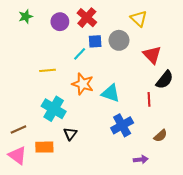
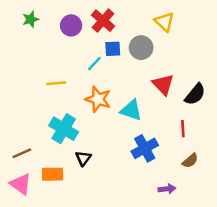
red triangle: (152, 55) -> (163, 84), moved
red line: (149, 99) -> (183, 129), moved

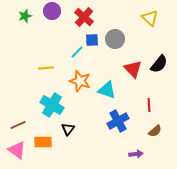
yellow triangle: (164, 22) -> (150, 18), moved
purple circle: (71, 25) -> (52, 11), moved
black semicircle: (195, 94) -> (159, 64), moved

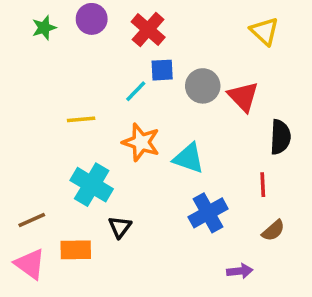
gray circle: (115, 39) -> (203, 86), moved
black semicircle: (159, 64) -> (280, 137), moved, turned -36
red triangle: (133, 69) -> (243, 96), moved

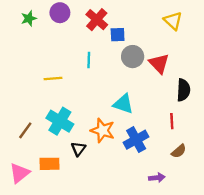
blue square: (162, 70) -> (118, 35), moved
cyan line: (136, 91) -> (89, 60), turned -42
orange star: (141, 142) -> (103, 130), moved
brown line: (32, 220) -> (25, 130), moved, turned -30
pink triangle: (30, 264) -> (19, 173), turned 45

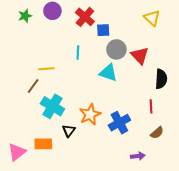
cyan triangle: (123, 104) -> (108, 73), moved
brown line: (25, 130) -> (33, 86), moved
orange star: (103, 130) -> (90, 114), turned 30

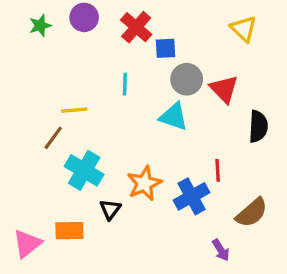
red line: (151, 106) -> (218, 170), moved
brown semicircle: (157, 133) -> (252, 213), size x1.5
purple arrow: (138, 156) -> (221, 250), turned 64

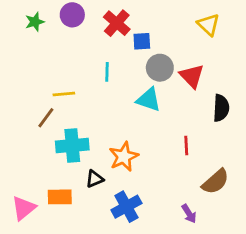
cyan cross: (84, 170) -> (72, 145), turned -36
blue cross: (192, 196) -> (126, 207), moved
black triangle: (110, 209) -> (95, 179), turned 30

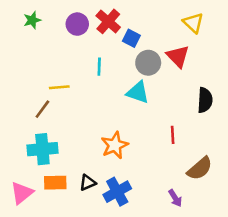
purple circle: (72, 15) -> (77, 24), moved
blue square: (142, 41) -> (131, 38), turned 30
red triangle: (192, 76) -> (178, 56), moved
cyan cross: (72, 145) -> (42, 149), moved
black triangle: (95, 179) -> (88, 183), moved

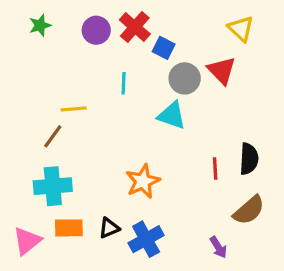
black semicircle: (205, 100) -> (249, 159), moved

